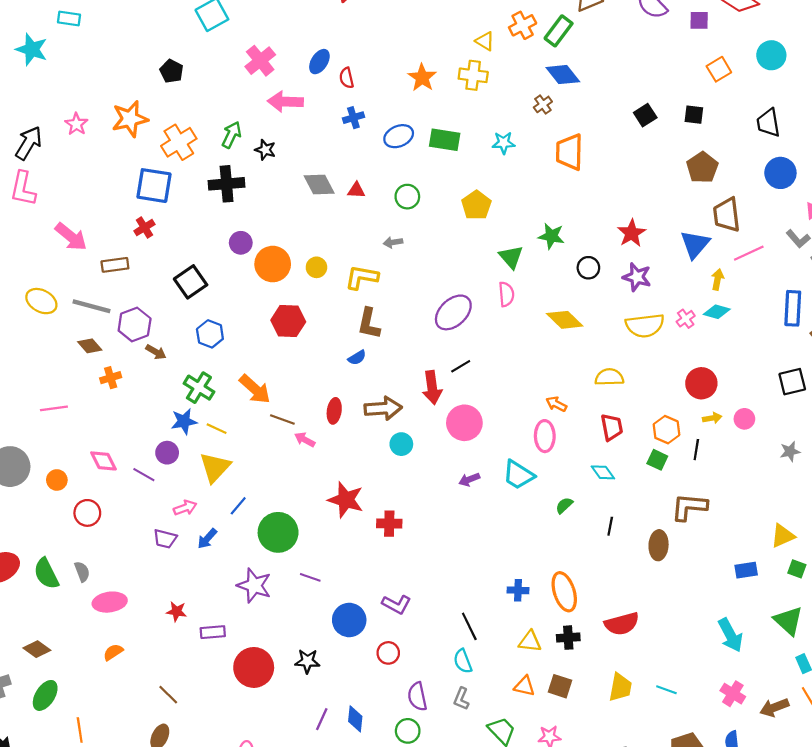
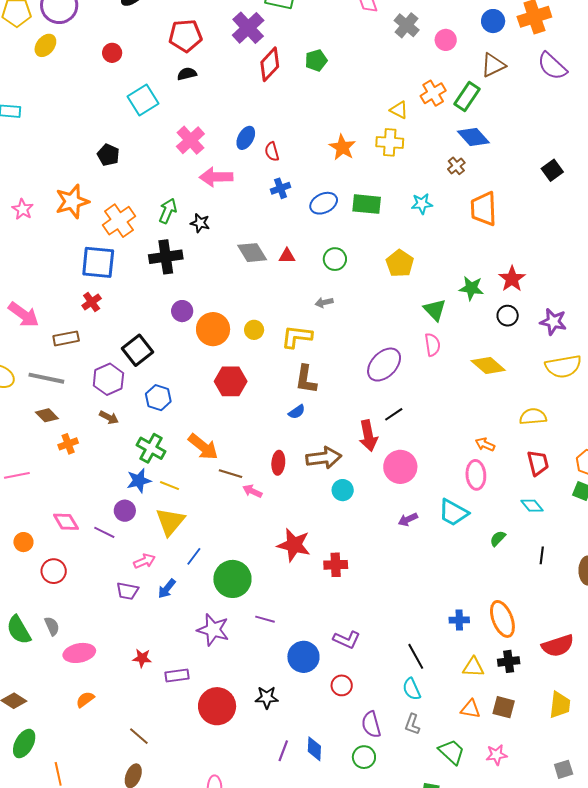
red star: (632, 233) -> (512, 279), moved
purple hexagon: (135, 325) -> (108, 379), moved

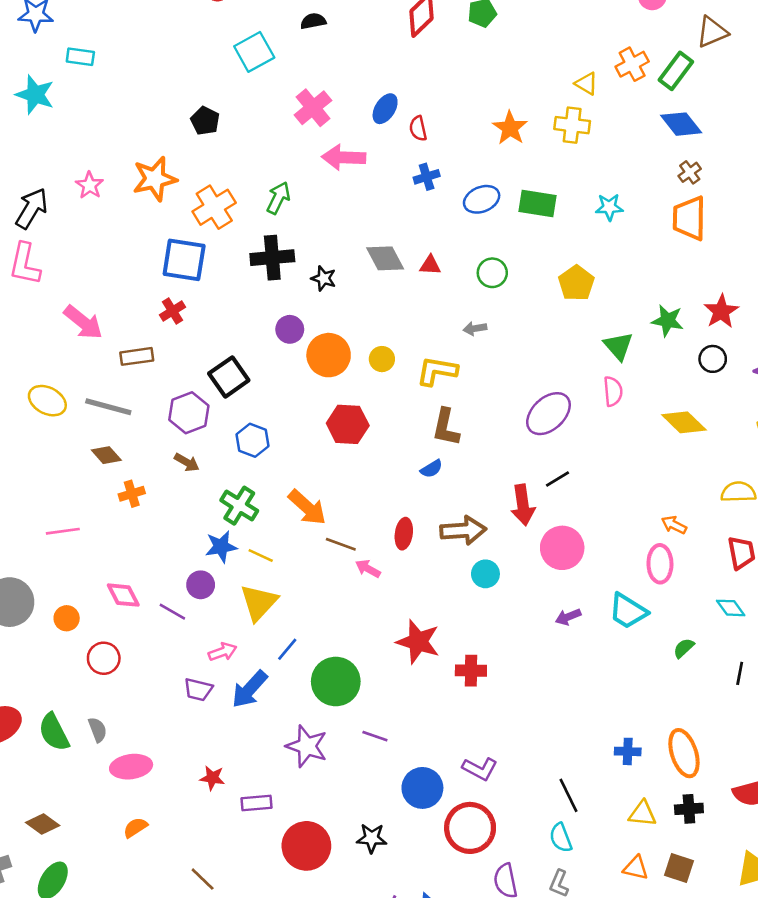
brown cross: (456, 166) -> (690, 172), moved
black star: (200, 223) -> (324, 278), moved
blue arrow: (167, 589) -> (249, 689), size x1.5
red circle: (342, 685) -> (470, 828), size x1.8

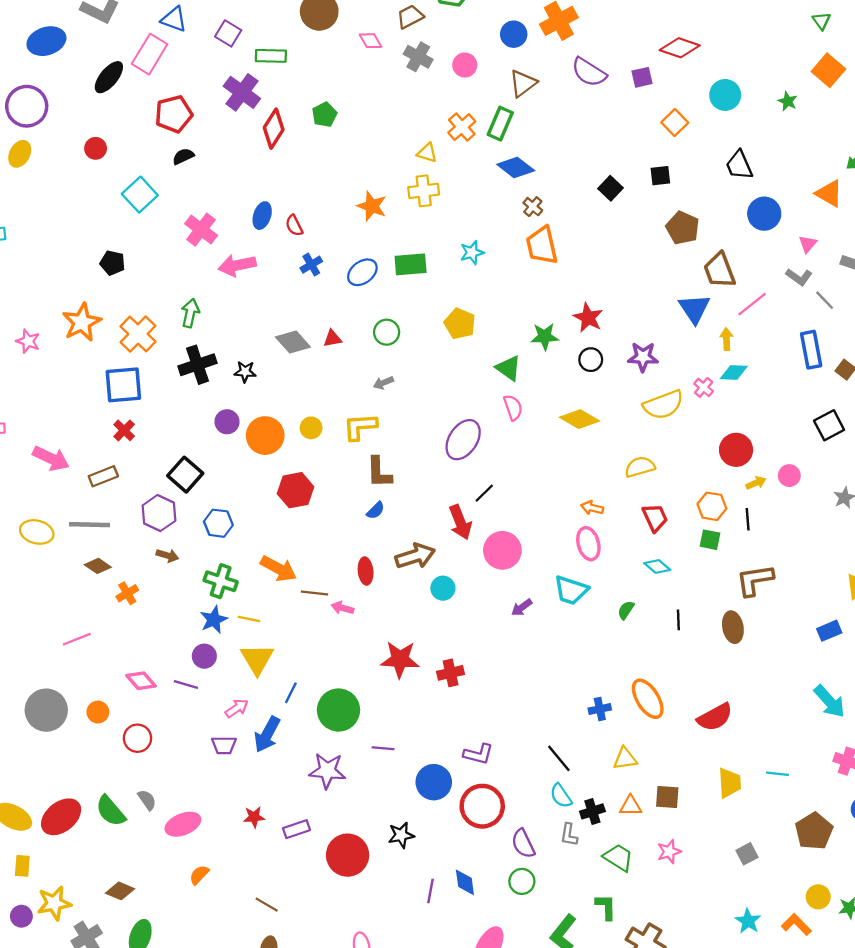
black cross: (689, 809) -> (592, 811), moved

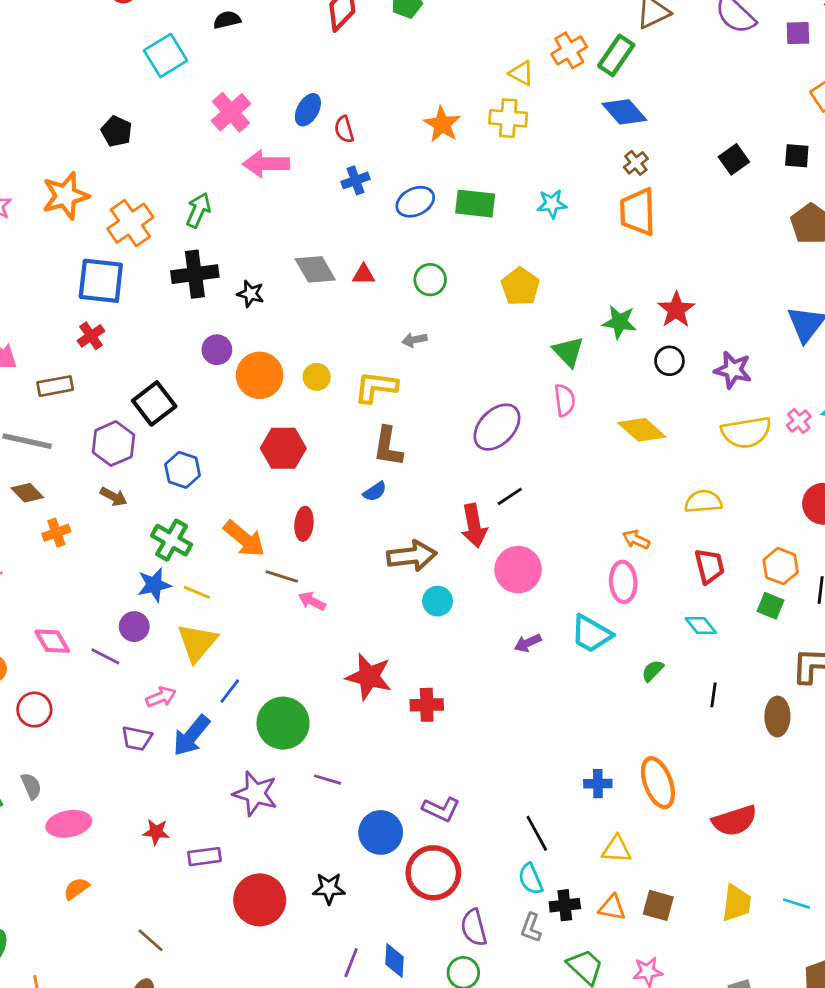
red ellipse: (366, 571) -> (304, 524), moved

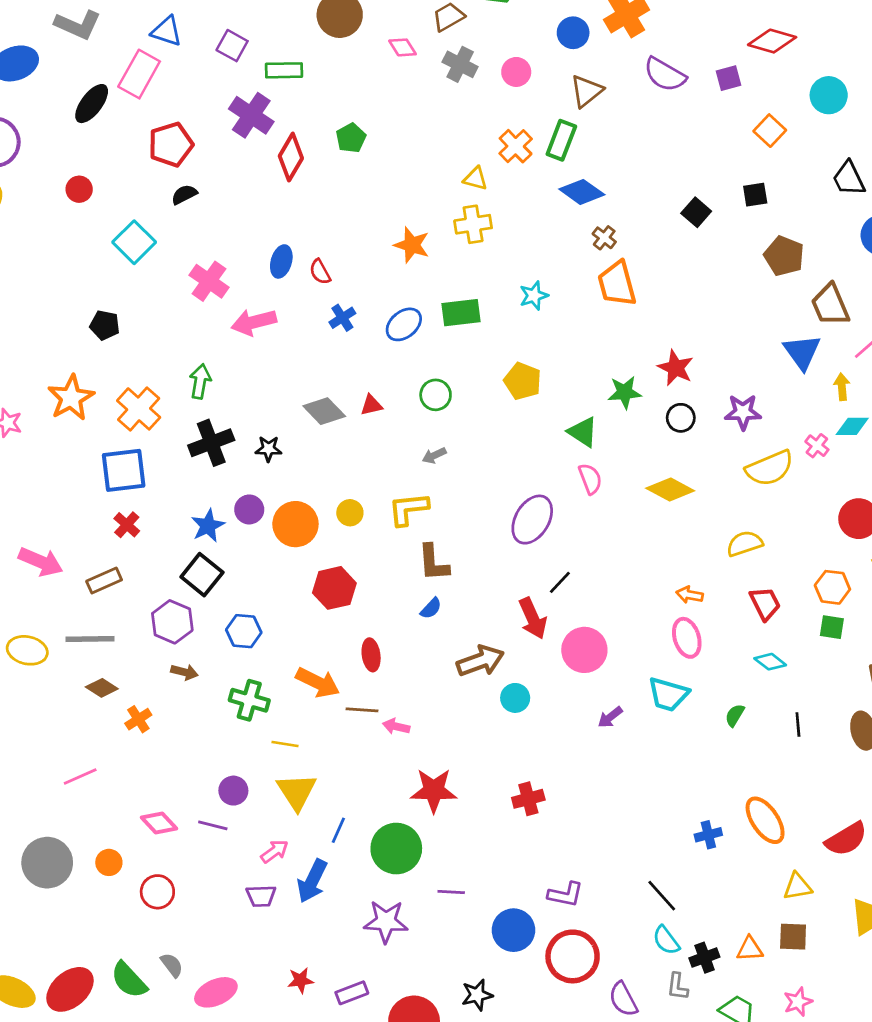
blue star: (154, 585) -> (208, 526), moved
red star: (369, 677) -> (434, 790), moved
yellow triangle: (617, 849) -> (798, 887), moved

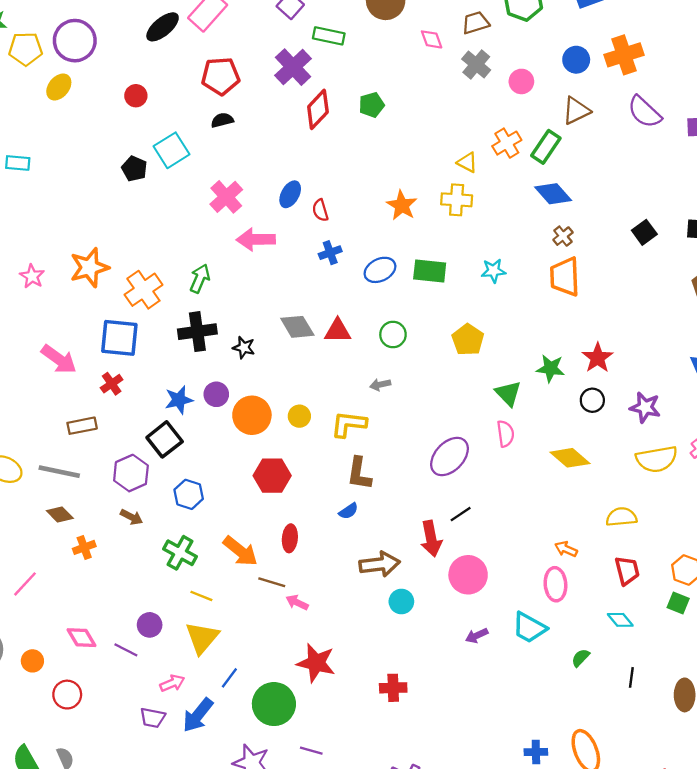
black pentagon: (105, 325) -> (134, 169), moved
red triangle: (371, 405) -> (338, 331), size x1.4
pink arrow: (41, 562) -> (59, 359), moved
pink line: (80, 776) -> (25, 584), turned -36

